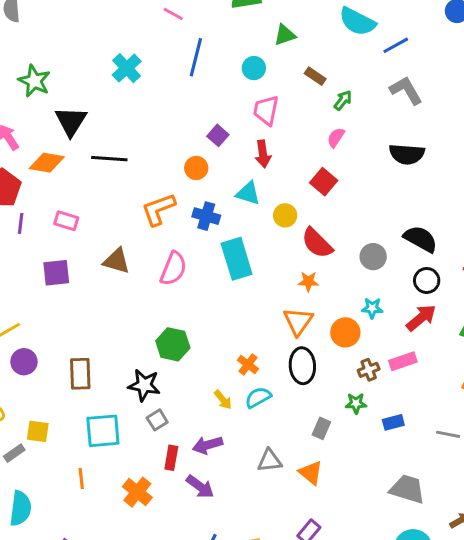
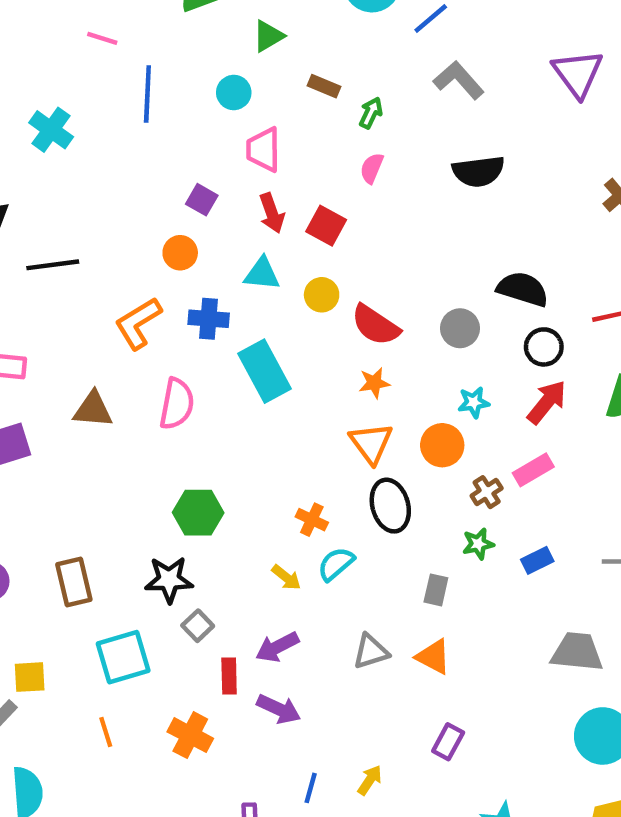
red square: (324, 182) -> (326, 226), moved

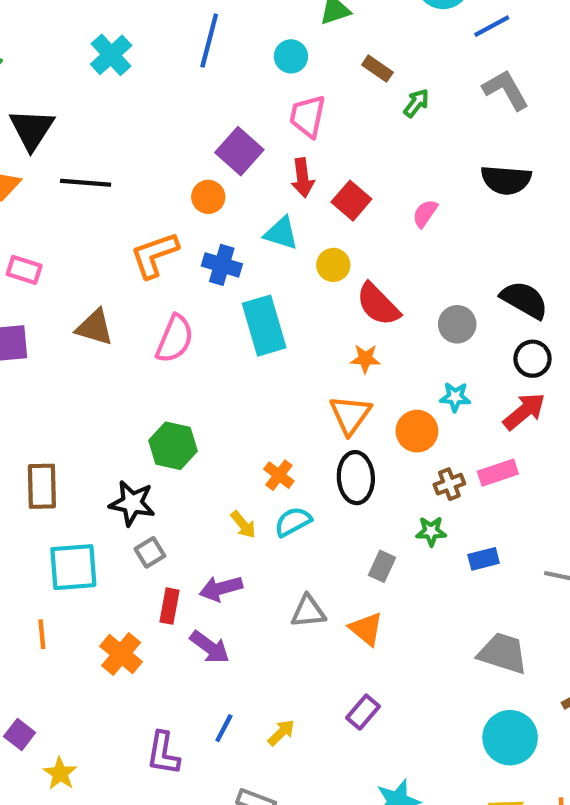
pink semicircle: (372, 168) -> (425, 213), moved
purple square: (202, 200) -> (239, 151), size x1.5

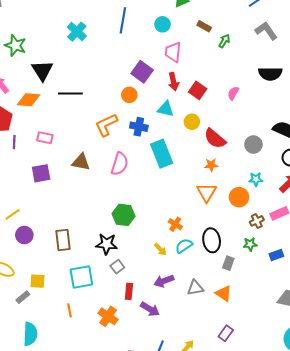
black ellipse: (356, 478) -> (212, 240), moved
purple arrow: (221, 588) -> (164, 281), moved

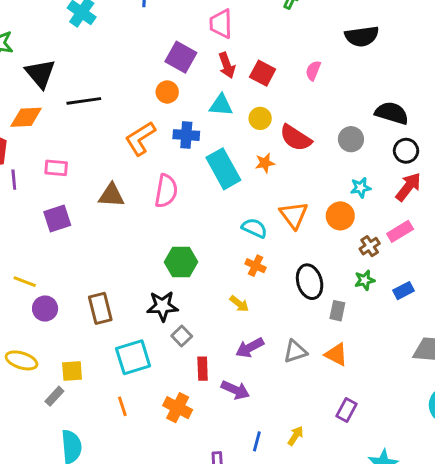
orange star: (211, 165) -> (265, 163), moved
yellow line: (13, 214) -> (25, 282), turned 63
cyan semicircle: (184, 246) -> (254, 228), moved, turned 66

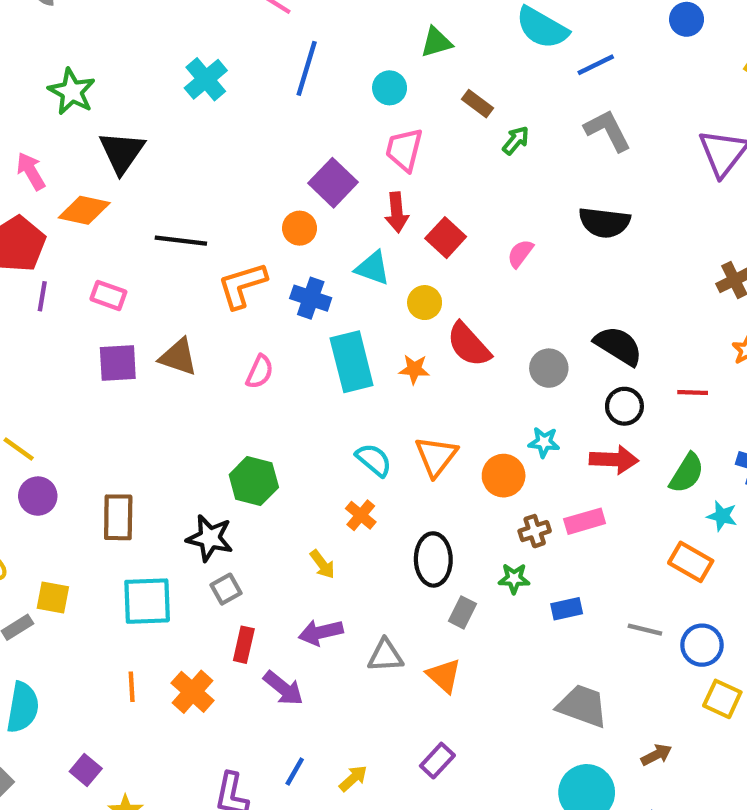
black line: (84, 101) -> (181, 241), moved
red arrow: (408, 187) -> (614, 460), turned 40
pink semicircle: (166, 191) -> (260, 372), size x0.7
purple square: (57, 219) -> (118, 363), moved
orange line: (122, 406) -> (132, 687), moved

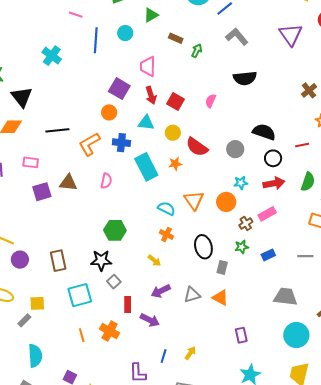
cyan circle: (390, 88) -> (125, 33), moved
purple rectangle: (437, 761) -> (241, 335), moved, turned -42

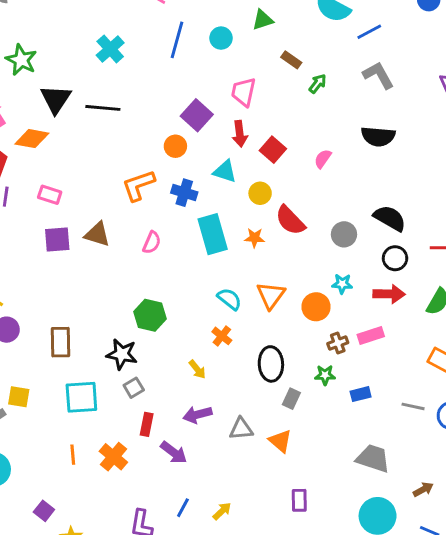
black line: (57, 130) -> (103, 108), moved

